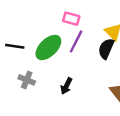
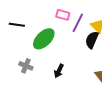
purple line: (76, 41) -> (78, 23), moved
black line: (15, 46) -> (17, 25), moved

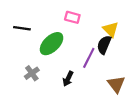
purple line: (78, 23) -> (89, 58), moved
gray cross: (26, 66) -> (32, 73), turned 32

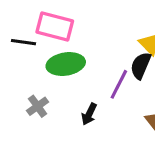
pink rectangle: (72, 17) -> (55, 26), moved, size x1.6
green ellipse: (52, 44) -> (66, 64), turned 35

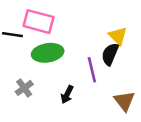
purple line: (119, 84) -> (92, 70), turned -40

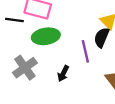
gray cross: (24, 88) -> (25, 68), size x1.5

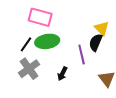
black line: (14, 20) -> (26, 44), moved, turned -63

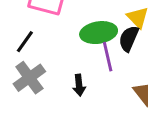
green ellipse: (47, 41) -> (99, 33), moved
black arrow: (62, 74) -> (79, 85), turned -32

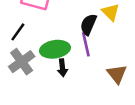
green ellipse: (99, 33) -> (55, 49), moved
black semicircle: (129, 39) -> (88, 24), moved

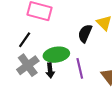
purple line: (86, 44) -> (80, 68), moved
black arrow: (62, 68) -> (50, 71), moved

